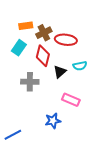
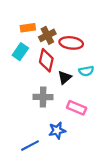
gray cross: (30, 82) -> (43, 97), moved
blue line: (13, 135) -> (30, 146), moved

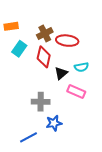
orange rectangle: (28, 28) -> (11, 26), moved
gray cross: (43, 97) -> (41, 102), moved
pink rectangle: (77, 108) -> (76, 92), moved

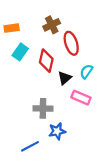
brown cross: (45, 33) -> (52, 25), moved
red ellipse: (67, 41) -> (71, 43), turned 65
cyan semicircle: (81, 67) -> (86, 71), turned 136

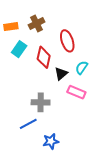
brown cross: (52, 25) -> (37, 23), moved
blue star: (57, 131) -> (51, 141), moved
blue line: (30, 146) -> (28, 124), moved

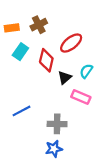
red ellipse: (67, 41) -> (71, 43), turned 70
gray cross: (41, 102) -> (57, 124), moved
blue line: (28, 124) -> (21, 111), moved

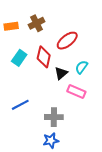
cyan rectangle: (20, 52) -> (19, 58), moved

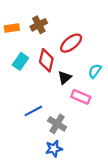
cyan semicircle: (81, 67) -> (95, 71), moved
blue line: (20, 105) -> (33, 111), moved
gray cross: (54, 117) -> (57, 124), turned 30

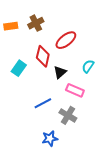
cyan rectangle: (20, 61) -> (19, 68), moved
blue line: (33, 111) -> (43, 103), moved
gray cross: (57, 124) -> (68, 115), moved

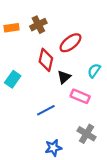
cyan rectangle: (19, 68) -> (13, 79), moved
gray cross: (68, 115) -> (87, 134), moved

